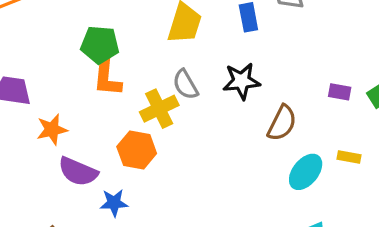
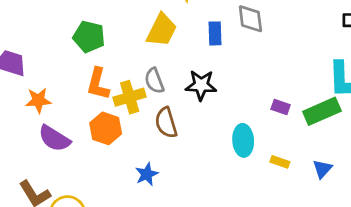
orange L-shape: (107, 78) -> (98, 84), moved
brown semicircle: (282, 123) -> (166, 123), moved, turned 128
cyan ellipse: (306, 172) -> (243, 140), moved, turned -52
blue star: (114, 203) -> (147, 174), moved, turned -30

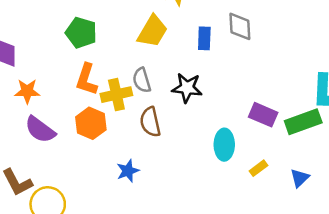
purple rectangle: (281, 107) -> (263, 115), size x1.5
yellow rectangle: (280, 162) -> (259, 168), turned -60

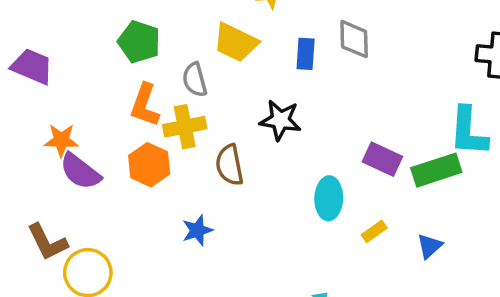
yellow trapezoid: (152, 31) -> (236, 42), turned 84
gray semicircle: (142, 80) -> (195, 80), moved
orange star: (27, 91) -> (61, 140), moved

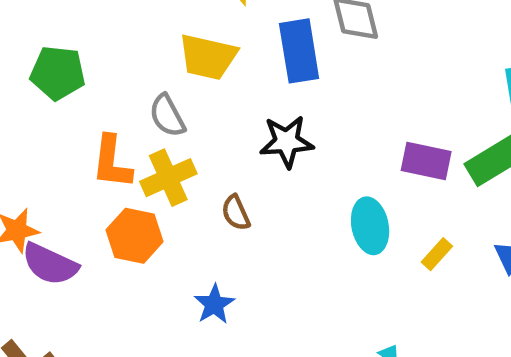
green pentagon: (139, 42) -> (58, 73), moved
blue rectangle: (306, 54) -> (299, 51), size x1.5
brown semicircle: (230, 165) -> (236, 213), size x0.7

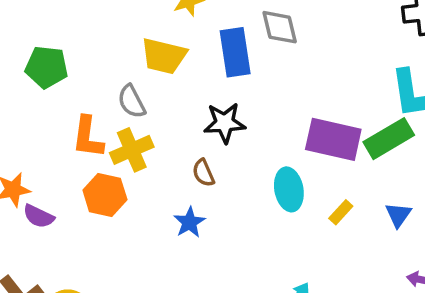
purple rectangle: (426, 161) -> (333, 139), size x1.4
brown semicircle: (236, 213) -> (203, 173), moved
purple semicircle: (50, 264) -> (39, 216), size x0.7
blue star: (214, 304) -> (189, 222), moved

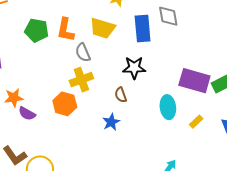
orange L-shape: (88, 137) -> (66, 30), moved

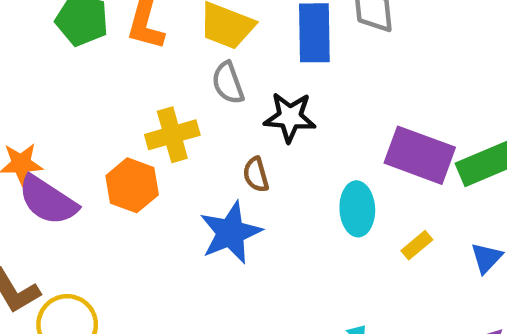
gray semicircle: (83, 53) -> (228, 83), moved
purple semicircle: (27, 114) -> (48, 200), size x1.6
blue star: (111, 122) -> (231, 233), size x1.6

